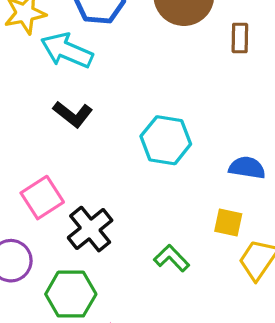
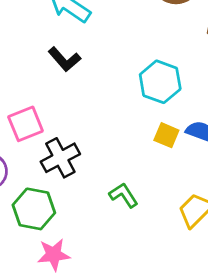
cyan hexagon: (166, 140) -> (160, 82), moved
yellow square: (228, 222) -> (166, 135), moved

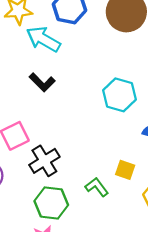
yellow square: (166, 135) -> (125, 170), moved
green hexagon: (34, 209) -> (51, 203), moved

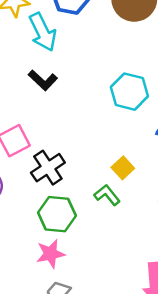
cyan arrow: (43, 39) -> (43, 32), turned -144
yellow square: (125, 170) -> (123, 168), moved, turned 30

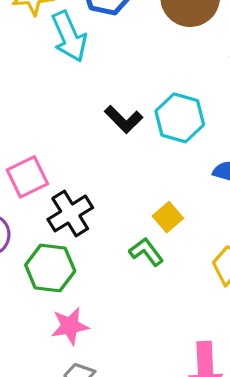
black L-shape: (43, 80) -> (124, 119), moved
green hexagon: (57, 214) -> (50, 268), moved

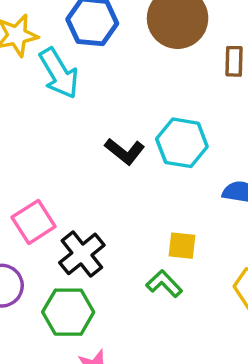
yellow square: (168, 217) -> (182, 246), turned -36

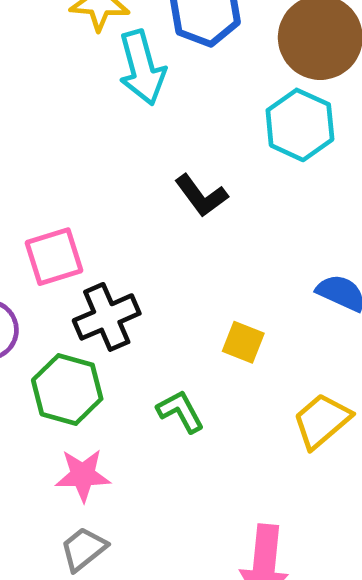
cyan hexagon: (182, 143) -> (300, 125), moved
green L-shape: (164, 284) -> (180, 411), moved

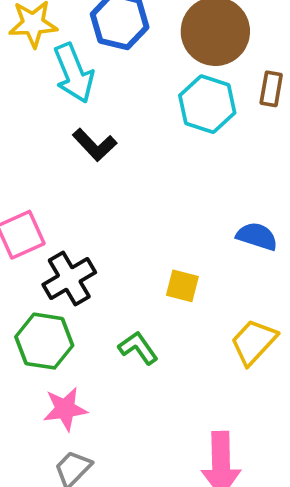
black L-shape: (201, 196) -> (95, 145), moved

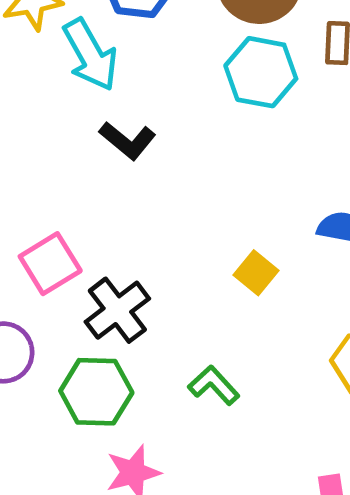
yellow square: (182, 286) -> (256, 273), moved, turned 32

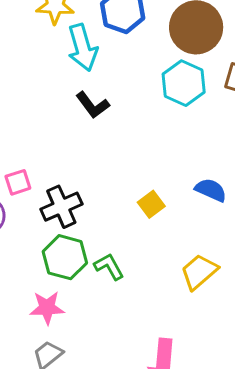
pink square: (50, 264) -> (18, 182), moved, size x0.7
green hexagon: (96, 392) -> (65, 257), moved

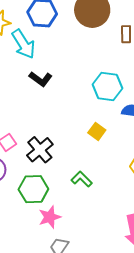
cyan hexagon: (184, 83) -> (107, 86), moved
green hexagon: (65, 257) -> (33, 189), moved

